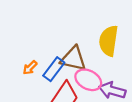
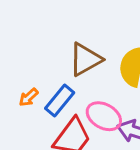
brown triangle: (73, 59) -> (85, 59), moved, turned -44

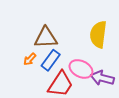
brown triangle: (85, 59) -> (46, 38), moved, turned 30

